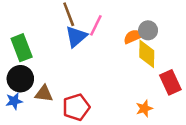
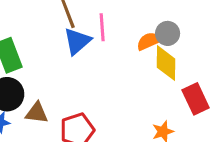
pink line: (96, 25) -> (102, 27), turned -30

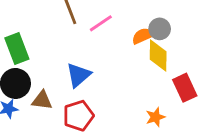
pink line: (102, 27) -> (101, 23), turned 60
blue triangle: (77, 41) -> (78, 75), moved

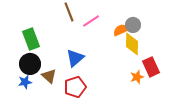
brown triangle: (42, 100) -> (49, 76), turned 35
orange star: (155, 117) -> (137, 77), moved

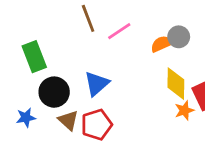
yellow diamond: (132, 44) -> (176, 84), moved
black circle: (30, 64) -> (54, 92), moved
brown triangle: (49, 76) -> (68, 120), moved

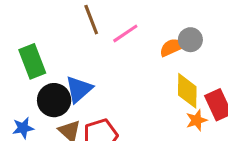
blue triangle: (97, 84) -> (79, 89), moved

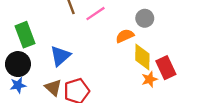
orange semicircle: (172, 47) -> (125, 36), moved
black circle: (54, 100) -> (18, 64), moved

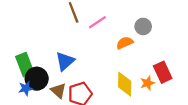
green rectangle: (25, 35) -> (25, 65), moved
yellow diamond: (142, 57) -> (125, 84), moved
black circle: (18, 64) -> (37, 79), moved

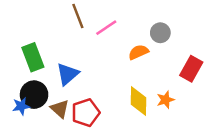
green rectangle: (25, 65) -> (33, 57), moved
red rectangle: (163, 72) -> (191, 69), moved, turned 54

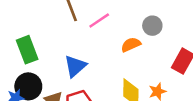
blue triangle: (68, 74) -> (75, 66), moved

